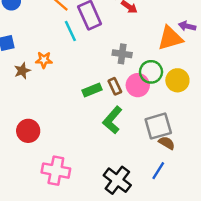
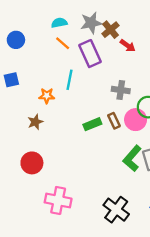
cyan line: (70, 31) -> (69, 80), moved, turned 36
brown star: (22, 71) -> (35, 122), moved
green L-shape: (112, 120) -> (132, 158), moved

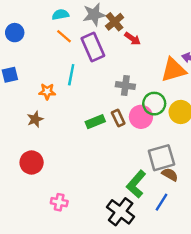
green L-shape: (132, 158) -> (136, 184), moved
pink cross: (58, 200) -> (59, 202), size x0.6

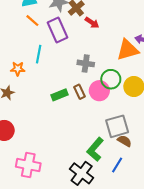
pink cross: (59, 202) -> (28, 165), size x1.6

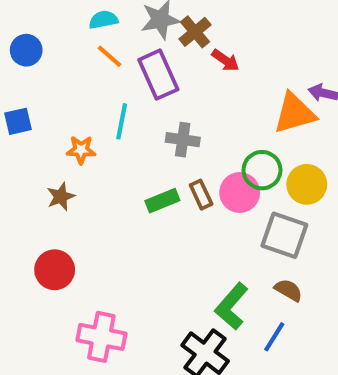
gray cross: (86, 63) -> (183, 140), moved
gray square: (117, 126) -> (284, 235), moved, turned 35

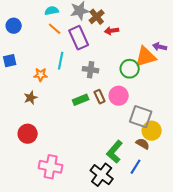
red arrow: (225, 60) -> (112, 31), turned 136
green circle: (262, 170) -> (130, 69), moved
yellow circle: (307, 184) -> (152, 131), moved

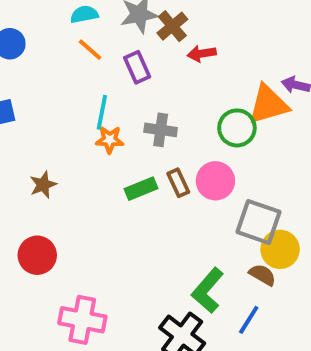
purple rectangle: (79, 38) -> (137, 67), size x0.7
orange star: (41, 75) -> (110, 140), moved

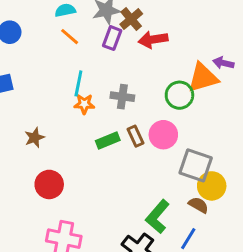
red arrow: (202, 54) -> (153, 40), size x1.4
purple rectangle: (137, 67) -> (112, 38), moved, turned 45
red circle: (37, 255) -> (49, 184), moved

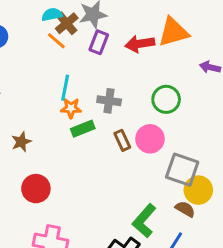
brown cross: (131, 19) -> (67, 23), moved
orange triangle: (203, 78) -> (173, 32), moved
green rectangle: (108, 141) -> (83, 129), moved

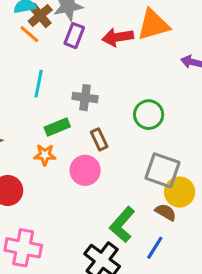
green circle: (166, 99) -> (149, 115), moved
orange star: (71, 108) -> (45, 155), moved
pink circle: (150, 139) -> (85, 170), moved

